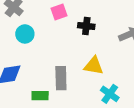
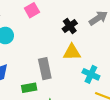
black cross: (86, 26) -> (70, 26), moved, turned -32

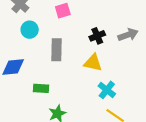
gray rectangle: (45, 69) -> (56, 50), moved

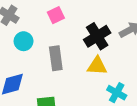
black cross: (97, 36) -> (97, 36), size x1.5

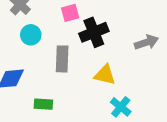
black cross: (97, 36) -> (94, 32), moved

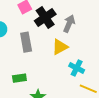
gray arrow: (146, 42) -> (69, 24), moved, turned -36
yellow triangle: (105, 75) -> (60, 47), turned -30

